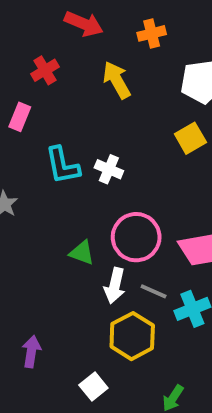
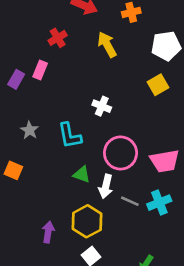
cyan L-shape: (62, 165) -> (70, 136), moved
green triangle: (82, 253) -> (82, 174), moved
gray line: (154, 291) -> (130, 201), moved
yellow hexagon: (132, 336) -> (87, 221), moved

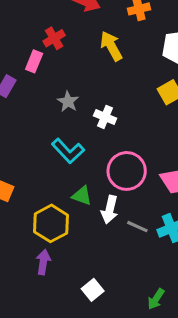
pink rectangle: (40, 70) -> (34, 61), moved
gray star: (29, 130) -> (68, 102), moved
cyan L-shape: (70, 136) -> (68, 151), turned -32
yellow hexagon: (87, 221) -> (51, 223), moved

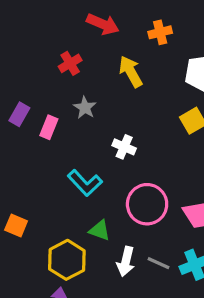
pink rectangle: (34, 61) -> (49, 127), moved
gray star: (68, 102) -> (85, 108), moved
white arrow: (110, 210) -> (126, 262), moved

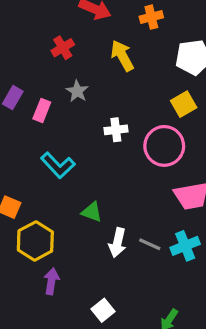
white cross: (124, 147) -> (116, 130), turned -30
cyan L-shape: (85, 183) -> (58, 165), moved
pink circle: (147, 204) -> (164, 146), moved
yellow hexagon: (67, 260) -> (35, 241), moved

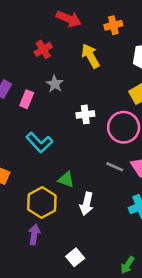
yellow hexagon: (35, 241) -> (42, 202), moved
gray line: (150, 244) -> (115, 167), moved

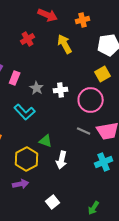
gray star: (55, 84) -> (37, 88), moved
purple arrow: (34, 234) -> (21, 184), turned 70

